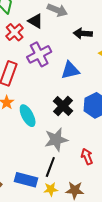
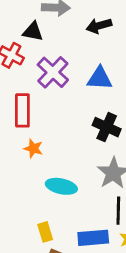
blue triangle: (70, 70) -> (100, 78), turned 36
cyan ellipse: (28, 116) -> (61, 186), moved, turned -30

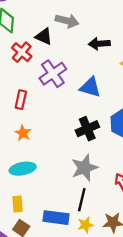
red rectangle: (22, 110) -> (21, 100), size x0.7
black cross: (107, 127) -> (87, 129), turned 30
cyan ellipse: (61, 186) -> (23, 169), moved, turned -35

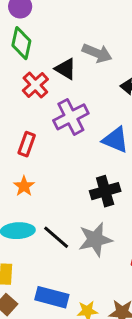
black line: (82, 200) -> (56, 237), moved, turned -70

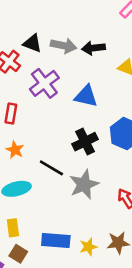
gray arrow: (97, 53) -> (64, 46), moved
black line: (56, 237) -> (51, 168), moved

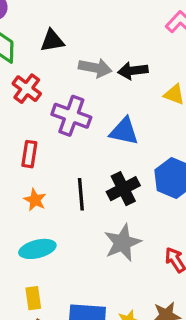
black triangle: (32, 43) -> (52, 41), moved, turned -30
purple cross: (44, 83) -> (71, 116), turned -32
black line: (51, 168) -> (81, 194), moved, turned 55

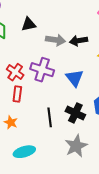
red cross: (27, 89) -> (15, 72), moved
blue triangle: (124, 131) -> (75, 78), turned 42
black cross: (123, 189) -> (75, 113), turned -36
orange star: (35, 200) -> (11, 122), moved

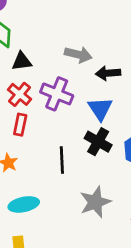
black triangle: (29, 24) -> (22, 61), moved
black arrow: (79, 41) -> (108, 73), moved
black cross: (75, 113) -> (98, 142), moved

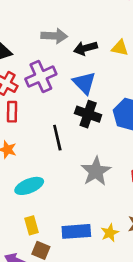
purple cross: (57, 94) -> (41, 77), turned -36

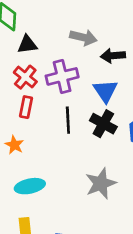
black line: (57, 138) -> (68, 120), moved

